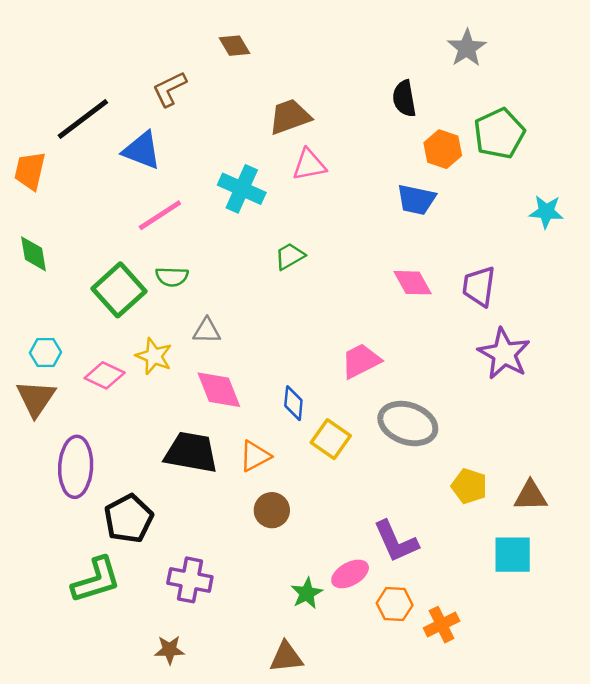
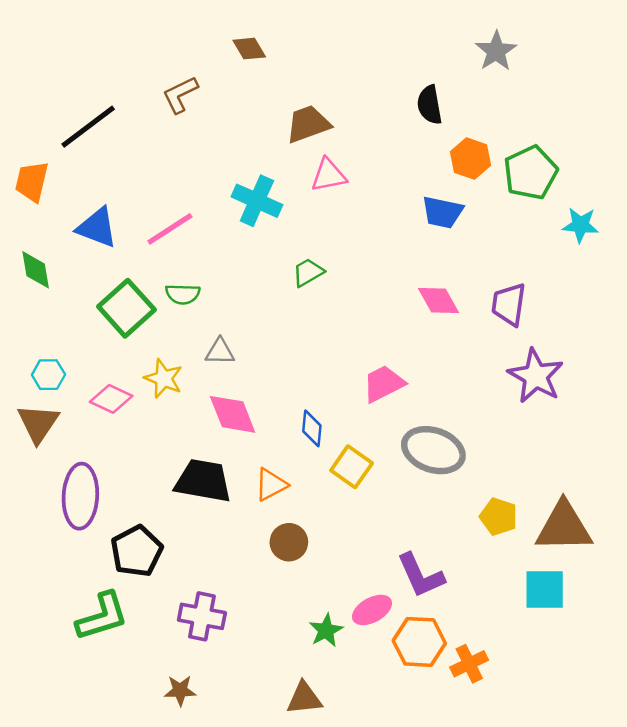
green pentagon: (499, 133) -> (531, 173), moved
blue triangle: (142, 150) -> (97, 228), moved
brown triangle: (531, 496) -> (564, 527), size x1.6
orange hexagon: (395, 604) -> (419, 642), size x1.4

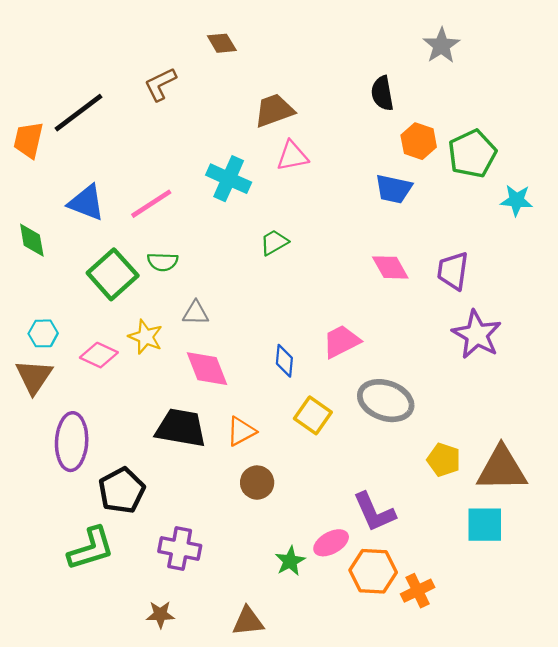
orange trapezoid: (32, 182) -> (28, 140), moved
blue diamond: (312, 428) -> (284, 361), moved
brown triangle: (304, 698) -> (248, 621), moved

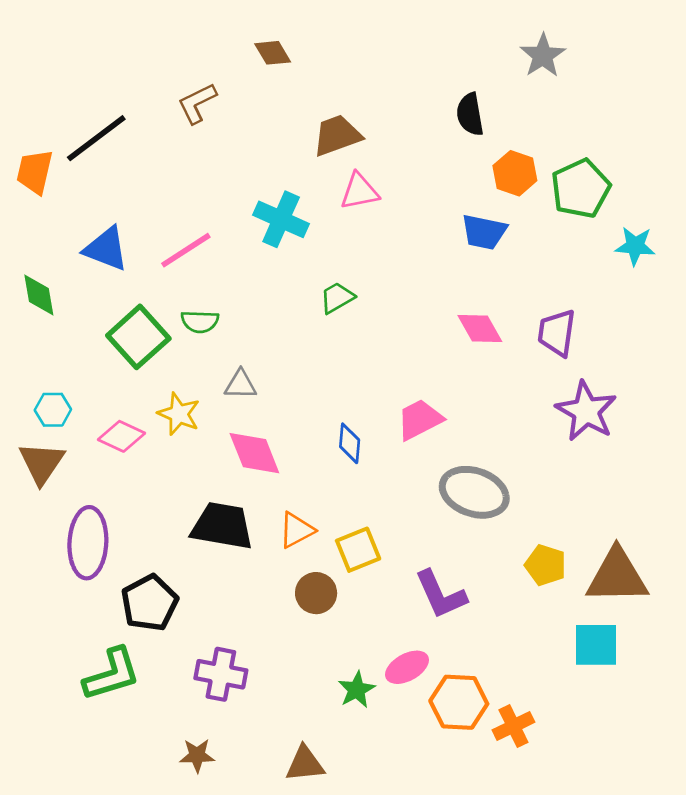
yellow square: (313, 415) -> (358, 550), moved, turned 33
purple L-shape: (374, 512) -> (441, 594), moved

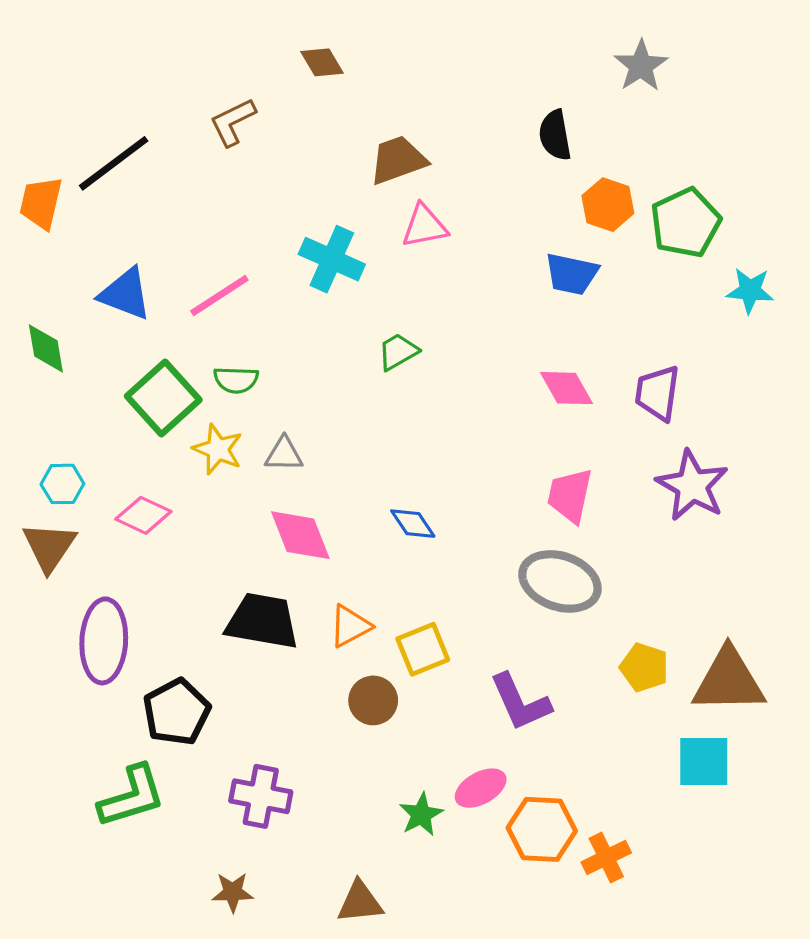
yellow star: (179, 414) -> (218, 449), moved
pink trapezoid: (420, 420) -> (570, 496), moved, turned -51
blue diamond: (350, 443) -> (413, 524), turned -39

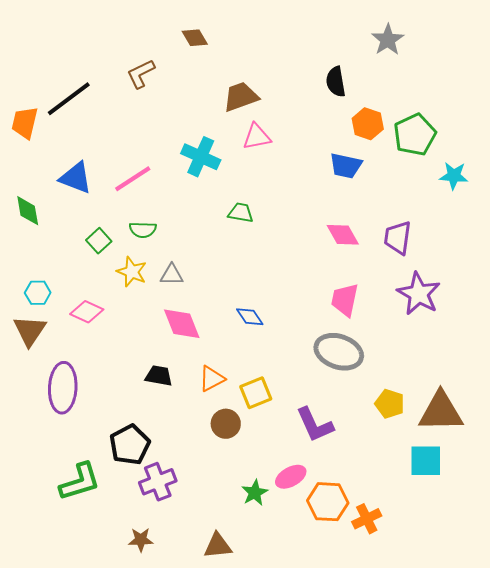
green trapezoid: (398, 352) -> (241, 213), turned 40
green square: (163, 398) -> (99, 241), size x0.6
black trapezoid: (262, 621) -> (159, 376), size x0.6
black pentagon: (176, 712) -> (130, 445), moved
purple cross: (261, 796) -> (158, 482), turned -33

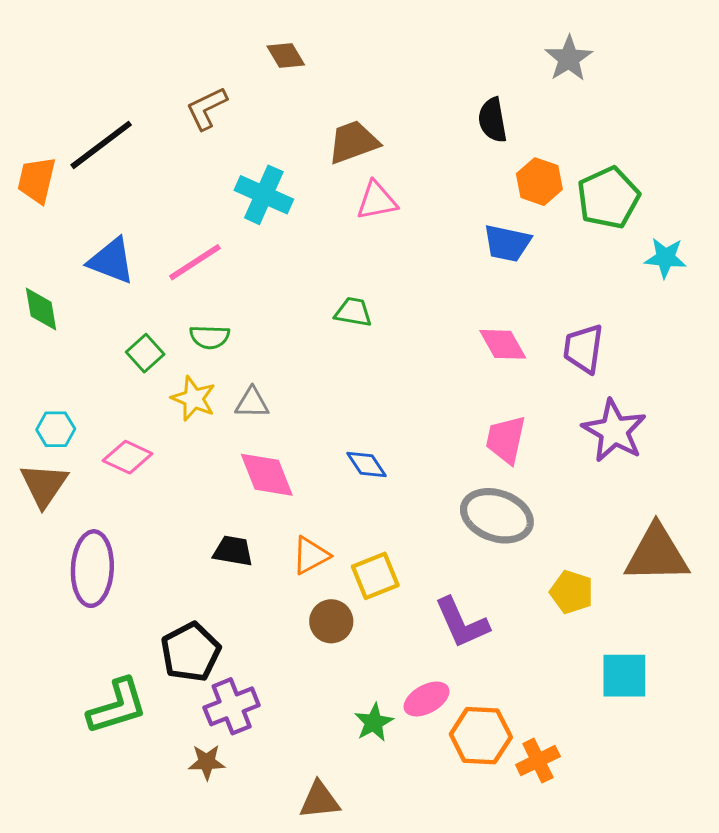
cyan cross: (201, 157) -> (264, 195), moved
brown triangle: (441, 412) -> (657, 554), moved
brown star: (141, 540) -> (207, 762), moved

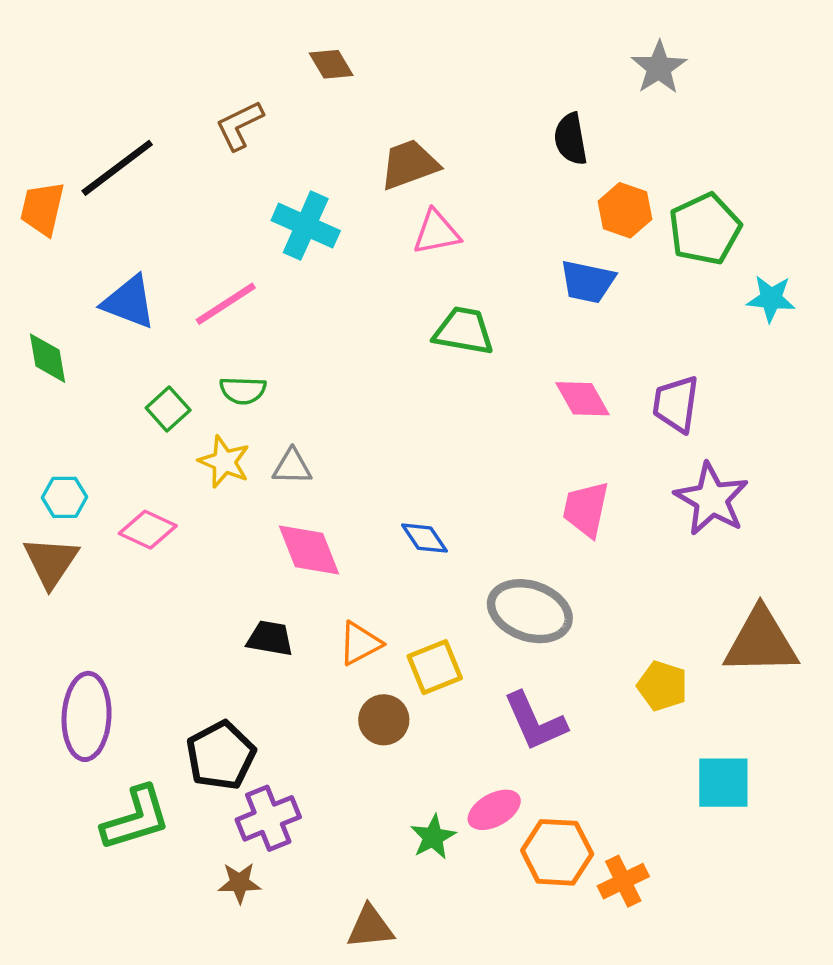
green trapezoid: (353, 312) -> (464, 331), moved, size x1.4
gray ellipse: (497, 516) -> (530, 611), moved
purple ellipse: (92, 569) -> (87, 716), moved

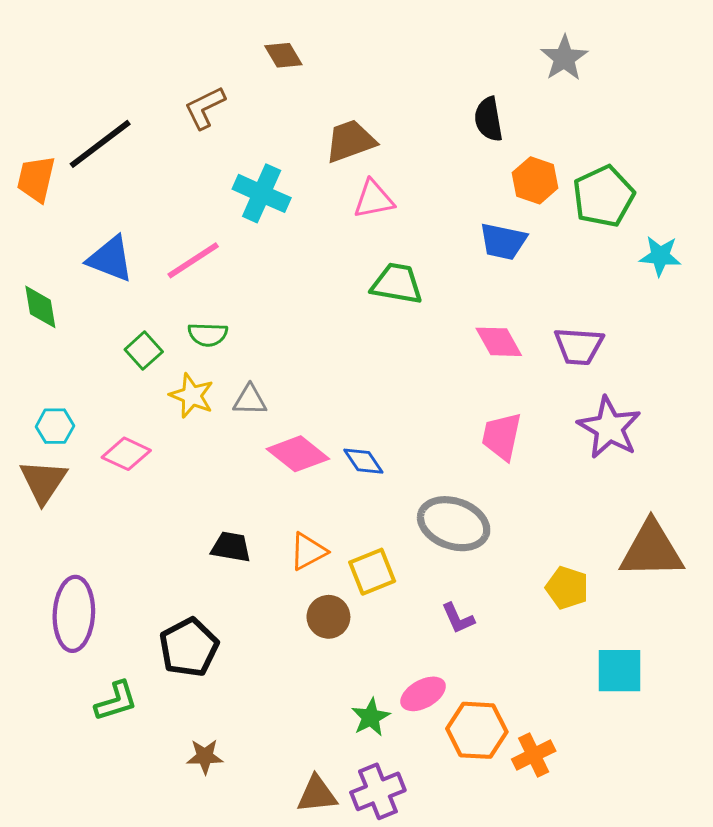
purple trapezoid: (676, 404) -> (579, 346), turned -94
pink diamond: (309, 550) -> (298, 454), moved, turned -30
purple L-shape: (535, 722) -> (458, 618), size x0.6
green L-shape: (136, 818) -> (116, 701), size x0.7
purple cross: (268, 818) -> (378, 791), moved

